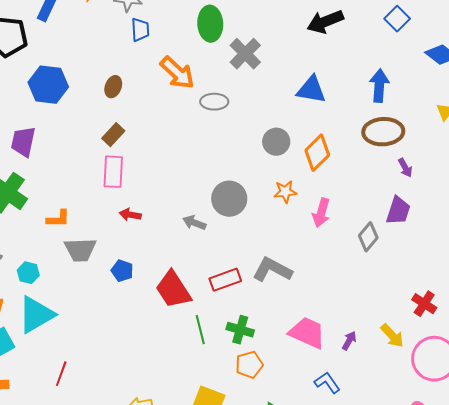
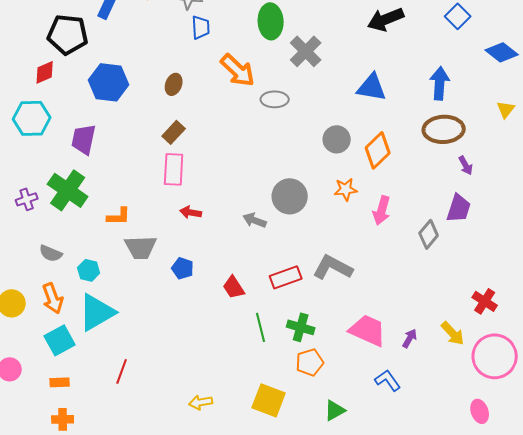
red trapezoid: (173, 290) -> (234, 287), size x0.6

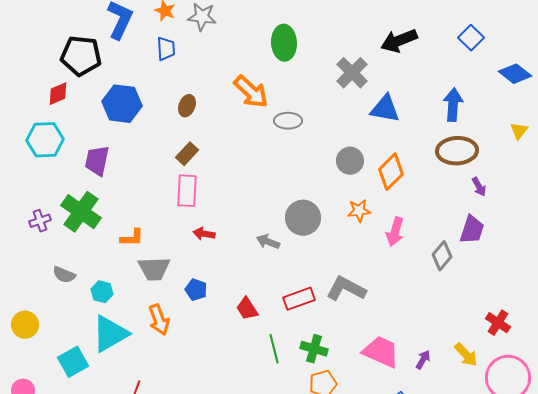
blue trapezoid: (201, 27) -> (166, 49), moved
gray cross: (306, 51) -> (352, 73), moved
orange arrow: (53, 298) -> (159, 320), moved

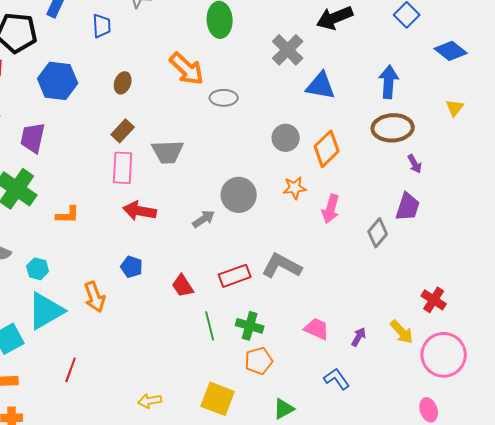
red arrow: (204, 234) -> (140, 211), size x1.5
gray arrow: (268, 242) -> (204, 219), turned 125
gray trapezoid: (154, 269) -> (168, 152), moved
pink trapezoid: (381, 352) -> (317, 329), size x0.7

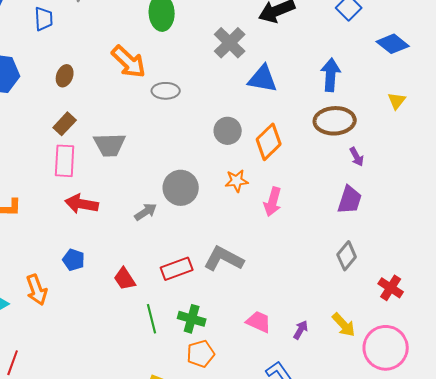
gray diamond: (378, 233) -> (347, 256), moved
red cross: (434, 300) -> (391, 288), moved

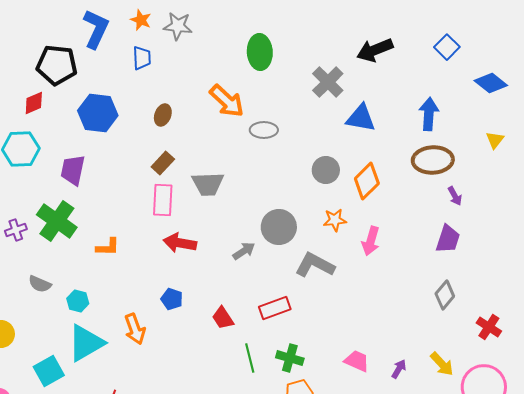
gray L-shape: (224, 259) -> (315, 265), moved

